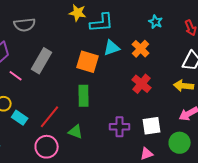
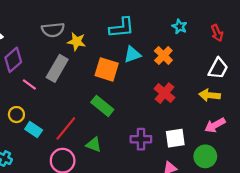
yellow star: (78, 13) -> (77, 42), moved
gray semicircle: (25, 25) -> (53, 30), moved
green rectangle: (84, 96) -> (102, 106), turned -50

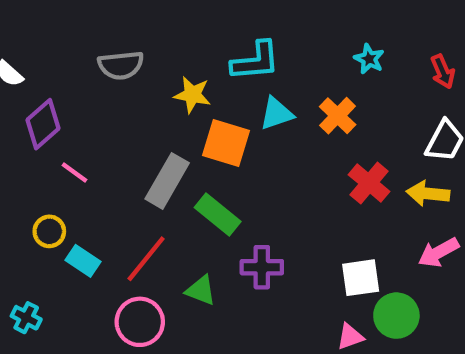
yellow star: (77, 42) -> (192, 95), moved
gray rectangle: (57, 68) -> (167, 181), moved
red cross: (165, 93) -> (369, 183), moved
purple cross: (141, 139) -> (262, 267), moved
green circle: (205, 156) -> (396, 316), moved

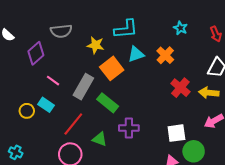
purple diamond: (43, 124) -> (36, 53), moved
orange square: (226, 143) -> (112, 68), turned 35
pink line: (75, 172) -> (53, 81), moved
cyan rectangle: (83, 261) -> (46, 105), moved

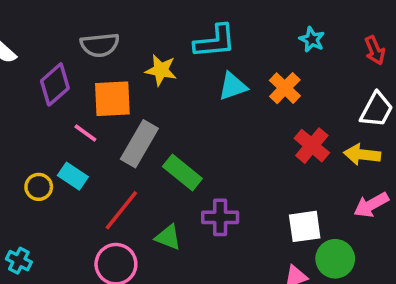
orange square: (112, 68) -> (112, 99), moved, turned 35

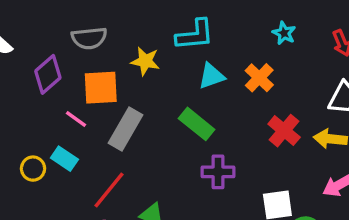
green rectangle: (182, 173) -> (197, 124), moved
purple cross: (220, 217) -> (218, 172), moved

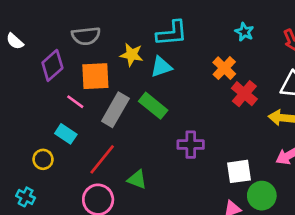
cyan triangle: (211, 76) -> (161, 67), moved
green rectangle: (197, 124) -> (153, 106), moved
red cross: (284, 131) -> (244, 94), moved
yellow circle: (33, 169) -> (43, 159), moved

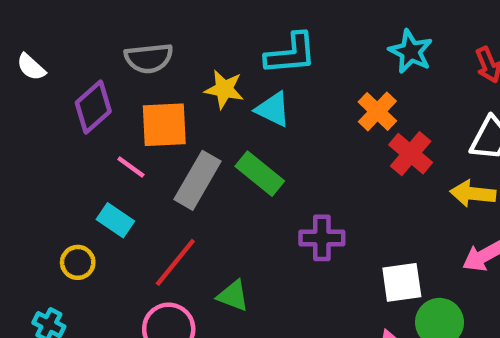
cyan star: (244, 32) -> (411, 52), size x1.4
cyan triangle: (161, 67) -> (273, 109), turned 45

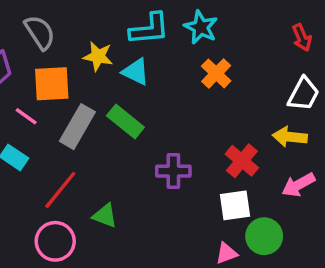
cyan star: (411, 52) -> (201, 27), moved
gray semicircle: (149, 58) -> (40, 32), turned -117
red cross: (411, 154) -> (242, 161), moved

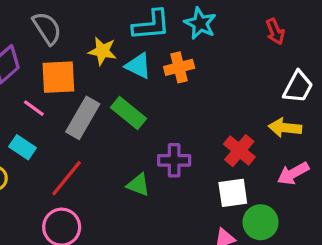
red arrow: (302, 38) -> (275, 32), moved
orange cross: (216, 73) -> (179, 67), moved, turned 32
green triangle: (105, 216) -> (138, 185), moved

